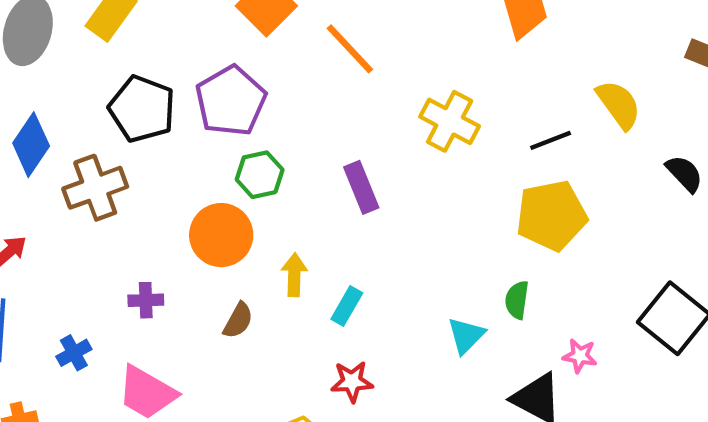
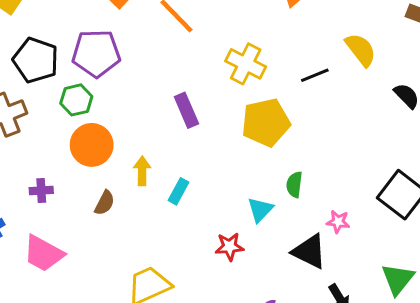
purple pentagon: (231, 101) -> (96, 53), turned 30
green hexagon: (260, 175) -> (76, 100), moved
yellow pentagon: (551, 216) -> (266, 122), moved
red star: (352, 382) -> (229, 247), moved

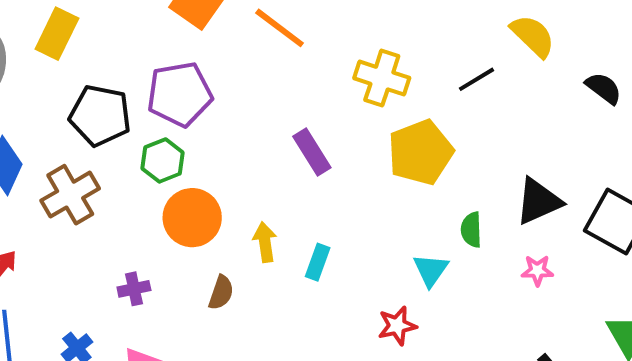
black triangle: (309, 252) -> (538, 201), moved, turned -42

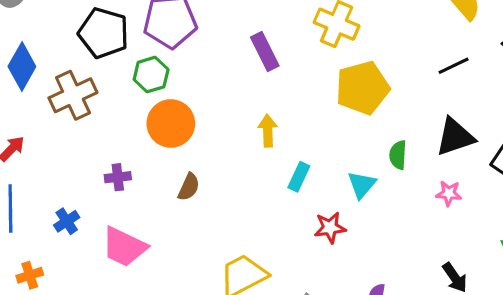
black line: (477, 79) -> (454, 66), moved
purple rectangle: (312, 152) -> (265, 51), moved
yellow arrow: (265, 242) -> (268, 131), moved
cyan rectangle: (318, 262) -> (299, 177), moved

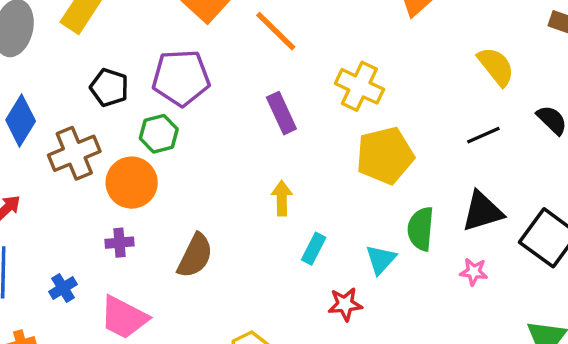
black pentagon: (104, 33) -> (109, 88), size x0.7
orange circle: (171, 124) -> (132, 183), moved
green semicircle: (398, 155) -> (421, 229), size x1.4
brown semicircle: (189, 187) -> (195, 256), size x1.5

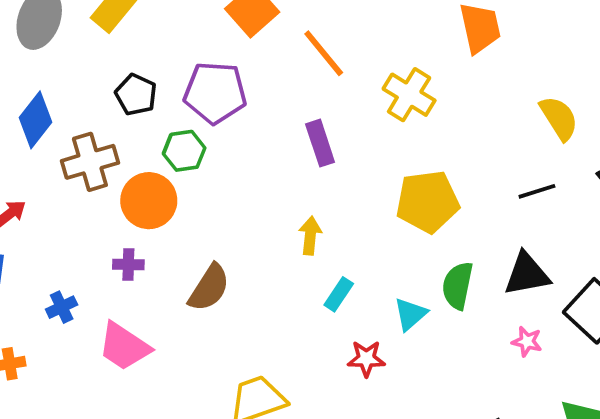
yellow cross: (359, 86) -> (409, 95), moved
pink star: (474, 272) -> (527, 342), moved

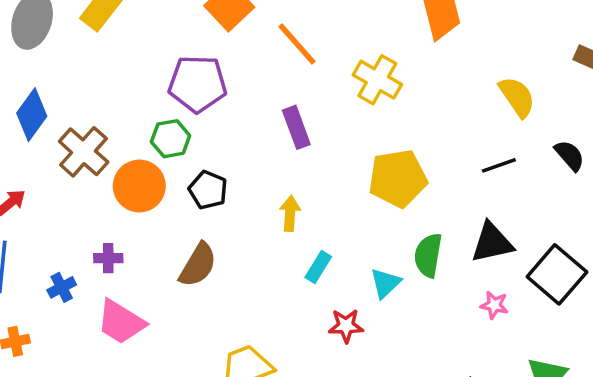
black pentagon: (136, 95) -> (208, 190), moved
brown cross: (90, 162) -> (84, 152), turned -30
purple cross: (128, 265) -> (108, 258), moved

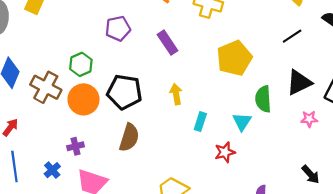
purple pentagon: (197, 84) -> (118, 28), moved, size x0.7
green hexagon: (171, 139) -> (81, 64), moved
black pentagon: (208, 190) -> (124, 92), size x1.5

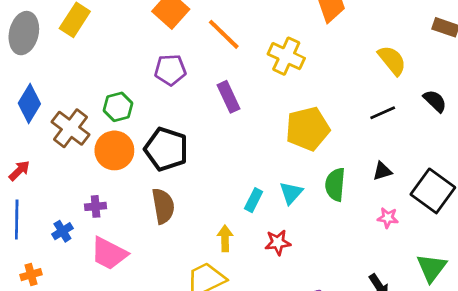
black triangle: (299, 83) -> (382, 171), size x0.6
yellow arrow: (176, 94) -> (225, 238), moved
cyan triangle: (242, 122) -> (291, 193), moved
brown semicircle: (129, 138) -> (163, 206), turned -36

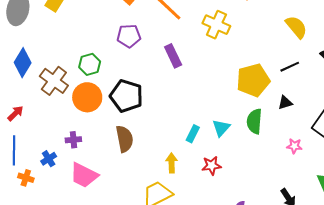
yellow pentagon: (308, 129) -> (253, 80), moved
black triangle: (382, 171) -> (285, 103), moved
orange cross: (31, 275) -> (26, 178), moved, turned 35

